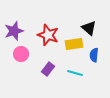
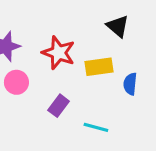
black triangle: (89, 28) -> (118, 26), moved
cyan line: (75, 73) -> (96, 127), moved

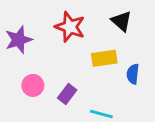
red star: (59, 53) -> (70, 27), moved
pink circle: (16, 82) -> (33, 85), moved

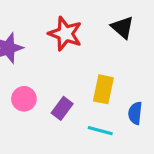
yellow rectangle: (104, 58) -> (103, 89), moved, turned -70
blue semicircle: (133, 74) -> (135, 113), moved

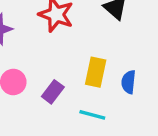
blue semicircle: (135, 113) -> (129, 82), moved

